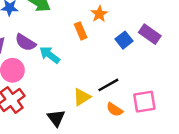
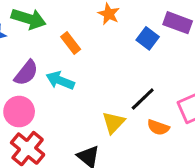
orange rectangle: (81, 31) -> (71, 43), moved
purple semicircle: (25, 42) -> (26, 73), turned -70

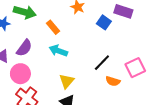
cyan arrow: (60, 80) -> (58, 51), moved
yellow triangle: (113, 122) -> (67, 81), moved

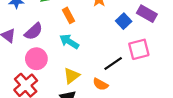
pink square: (135, 68) -> (139, 49), moved
pink circle: (20, 74) -> (36, 59), moved
orange semicircle: (113, 81) -> (100, 84), moved

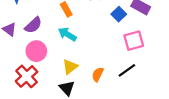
black line: (113, 64) -> (127, 70), moved
orange semicircle: (100, 84) -> (98, 74), turned 88

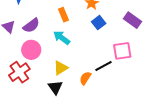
blue square: (119, 14) -> (99, 23), moved
black line: (127, 70) -> (104, 66), moved

